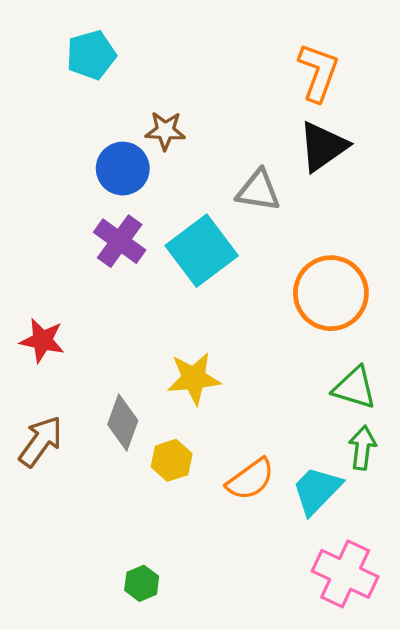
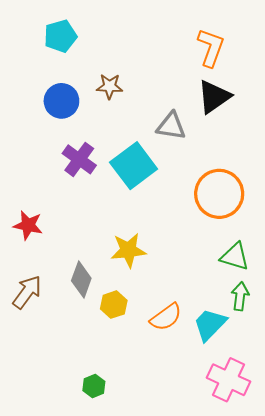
blue circle: (123, 169) -> (61, 101), moved

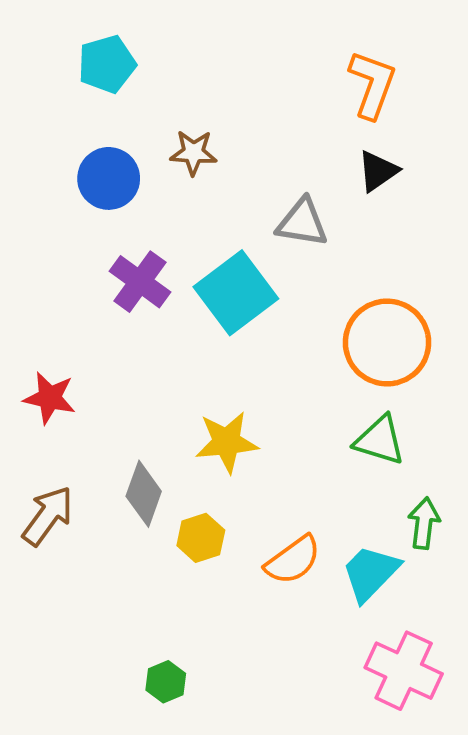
black triangle: (214, 97) -> (378, 171), size x0.7
green triangle: (235, 257) -> (380, 440), moved

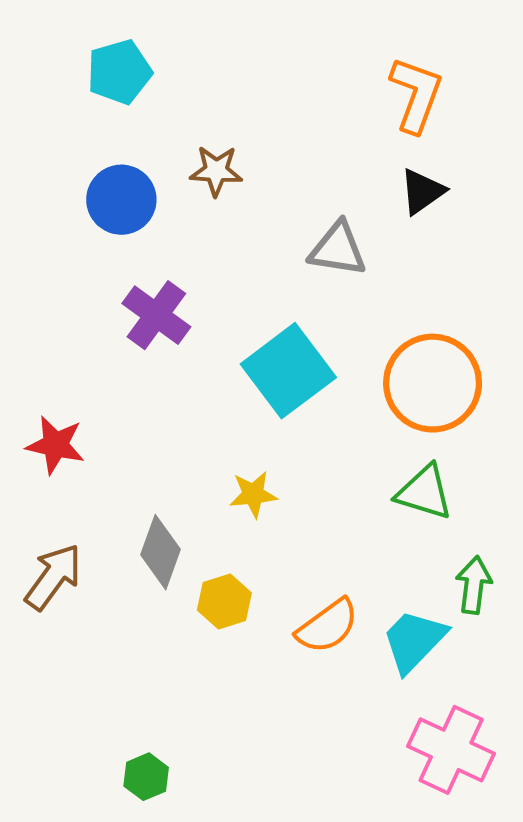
cyan square: (236, 293) -> (288, 371), moved
yellow star: (227, 442) -> (253, 494), size x0.7
green hexagon: (166, 682) -> (146, 777), moved

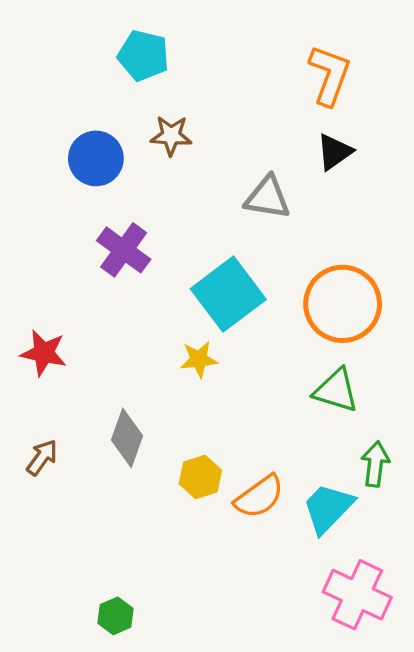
cyan pentagon: (119, 72) -> (143, 56), moved, turned 30
yellow star: (253, 494) -> (199, 359), moved
brown arrow: (53, 577) -> (42, 457), size x0.7
yellow hexagon: (224, 602) -> (200, 477), moved

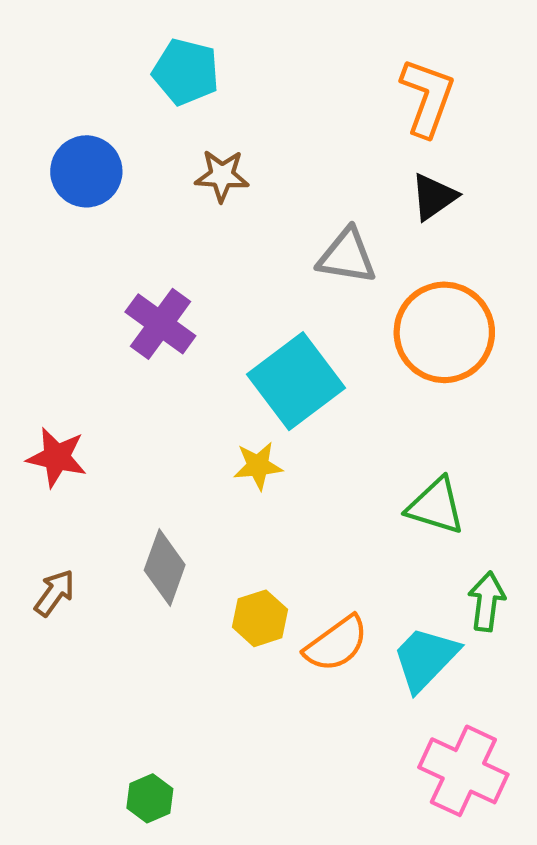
blue circle: (96, 158) -> (86, 171), moved
orange circle: (343, 304) -> (444, 332), moved

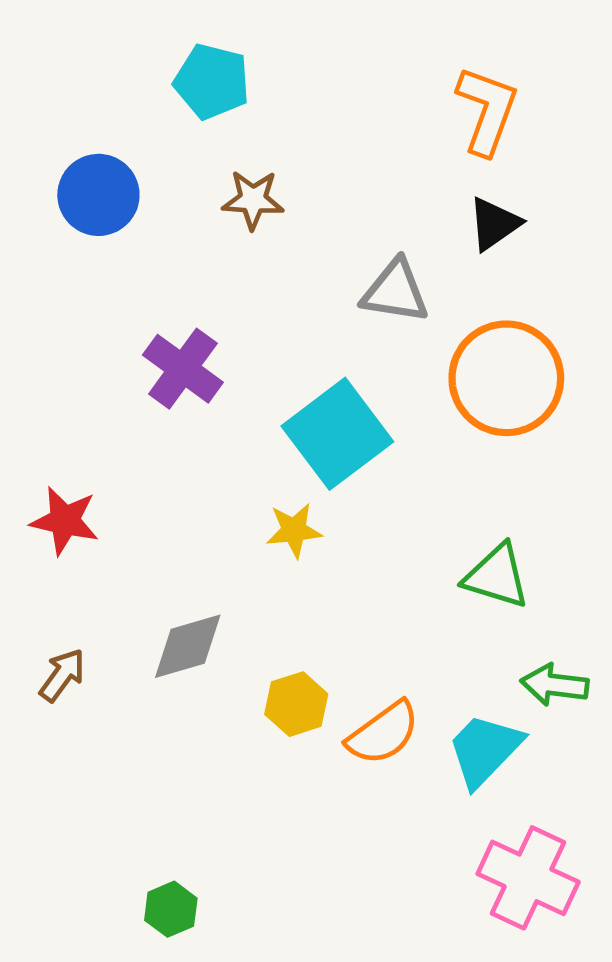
gray diamond: (165, 567) -> (188, 646), turned 54
green arrow: (487, 601) -> (555, 685), turned -90

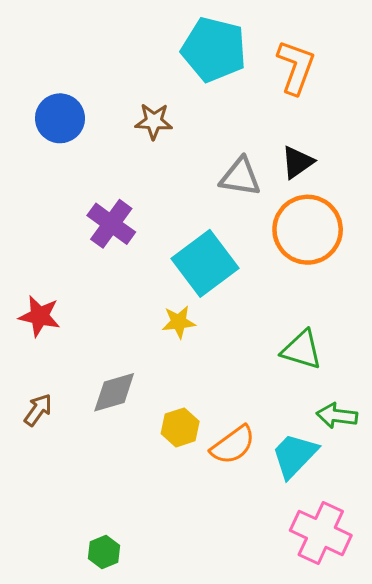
cyan pentagon: (212, 81) -> (214, 49), moved, size x1.4
black triangle: (494, 224) -> (297, 162), moved

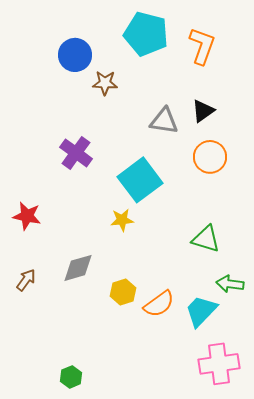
blue circle: (60, 118) -> (75, 55), moved
orange circle: (308, 230) -> (210, 157), size x0.7
pink cross: (321, 533) -> (219, 364), turned -33

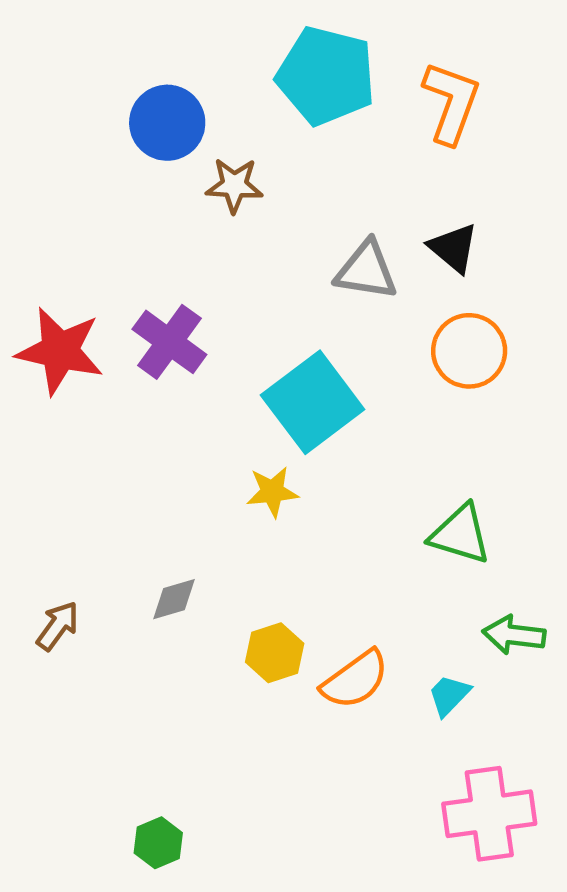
black triangle: (203, 111) -> (453, 248), turned -45
red star: (27, 216) -> (60, 351), moved, size x1.4
gray diamond: (78, 268) -> (174, 599), size x0.7
cyan trapezoid: (201, 311) -> (449, 695), size x0.6

